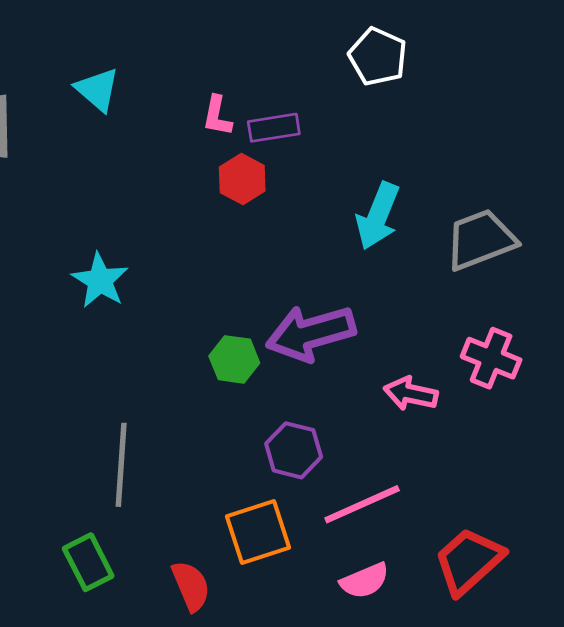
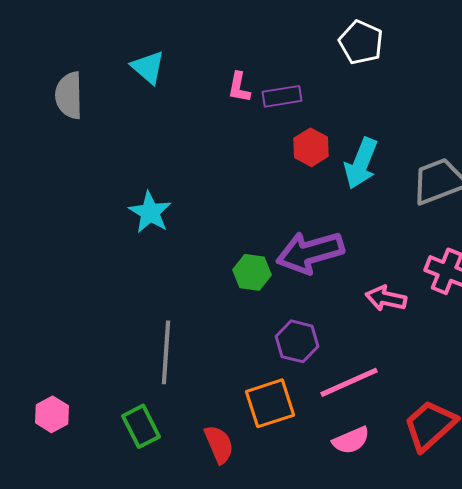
red hexagon: (242, 179) -> (311, 147), moved

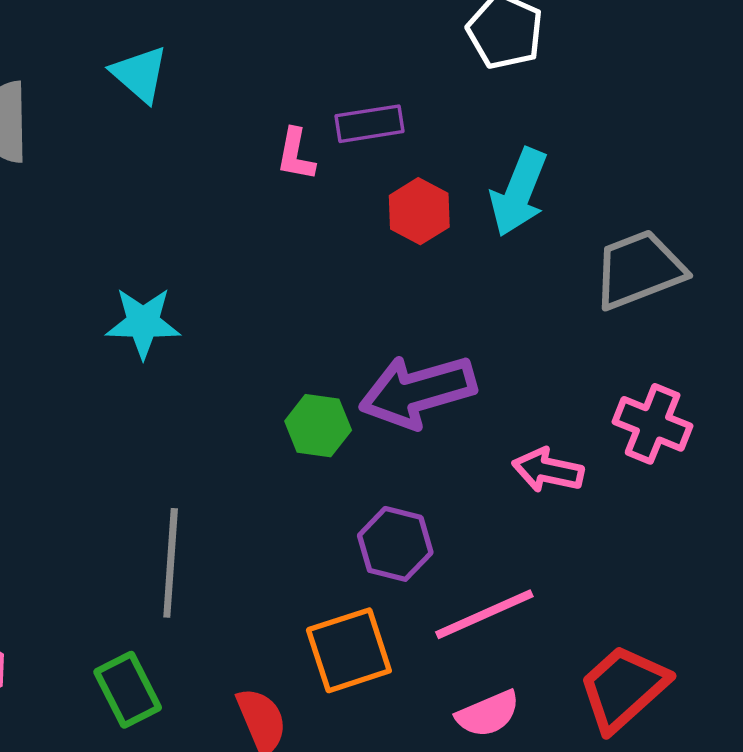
pink L-shape: (239, 87) -> (296, 155), moved
cyan arrow: (361, 163) -> (519, 192), moved
cyan star: (150, 212) -> (143, 323), turned -30

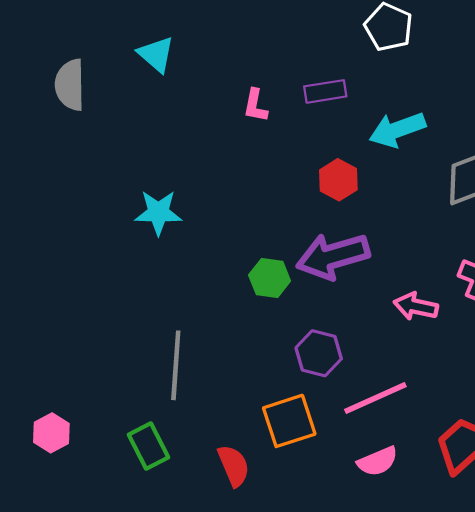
purple rectangle: (370, 124) -> (325, 91), moved
cyan arrow: (519, 192) -> (397, 130), turned 48
red hexagon: (419, 211) -> (338, 180), moved

